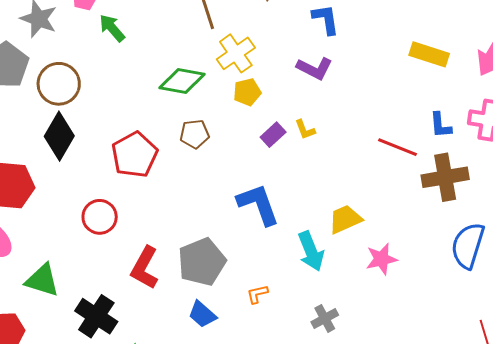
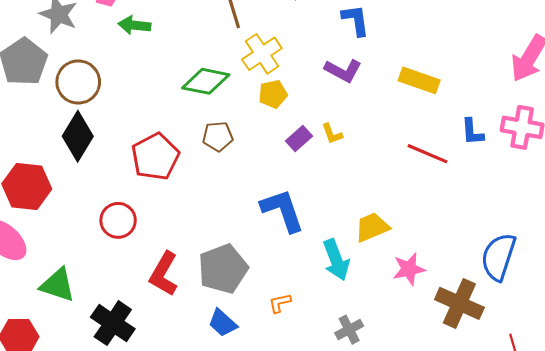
green arrow: (112, 28) -> (134, 25), turned -44
yellow rectangle: (429, 54) -> (419, 80), moved
brown cross: (445, 177) -> (459, 303), moved, turned 33

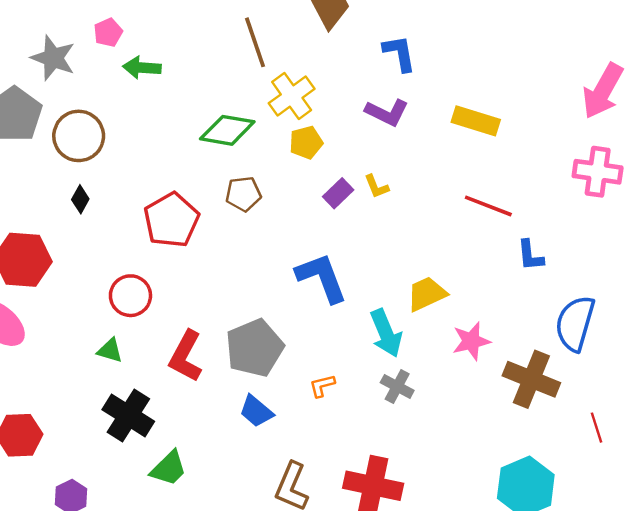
blue L-shape: (472, 132) -> (530, 255), moved
black diamond: (78, 136) -> (80, 199), size x0.5
green triangle: (58, 285) -> (110, 350), moved, size x0.6
gray cross: (349, 330) -> (397, 386), moved, turned -32

